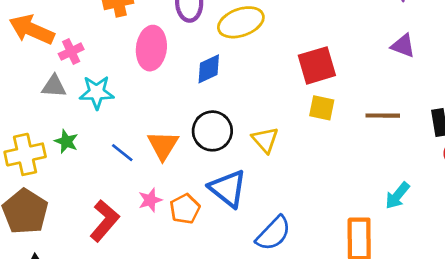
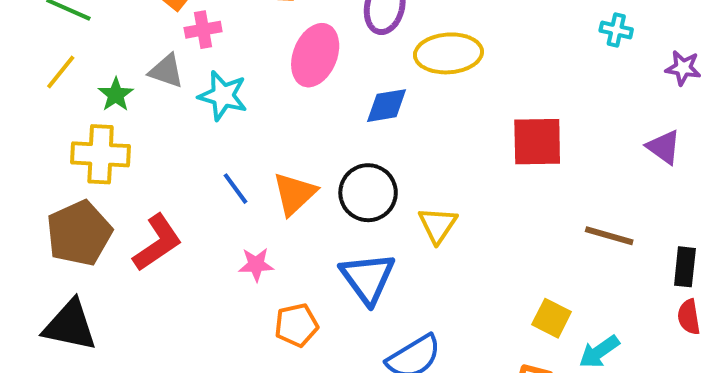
yellow square: (322, 108) -> (552, 318), moved
green star: (66, 141) -> (116, 95), moved
orange pentagon: (185, 209) -> (296, 325), moved
red L-shape: (104, 221) -> (157, 243), moved

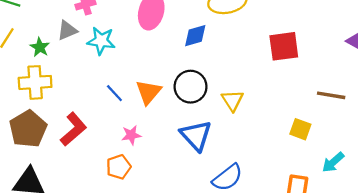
gray triangle: (166, 71) -> (67, 30), turned -35
yellow square: (552, 318) -> (300, 129), moved
orange pentagon: (296, 325) -> (119, 167), moved

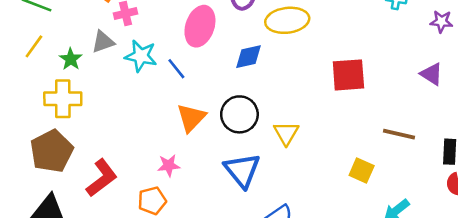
blue line: (114, 93) -> (176, 69), moved
red L-shape: (73, 129) -> (102, 178), moved

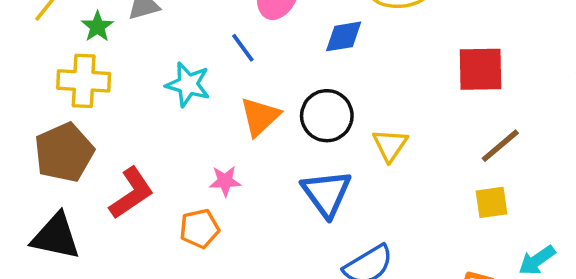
cyan star: (141, 56) -> (188, 84), moved
brown line: (399, 134) -> (500, 146), moved, turned -56
yellow square: (362, 170) -> (491, 202), turned -35

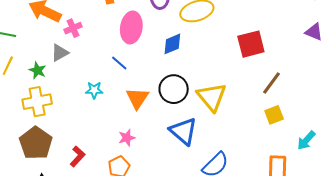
cyan star: (188, 84) -> (94, 90), size x0.7
yellow triangle: (390, 145) -> (212, 97), size x1.5
red L-shape: (131, 193) -> (78, 156), size x0.7

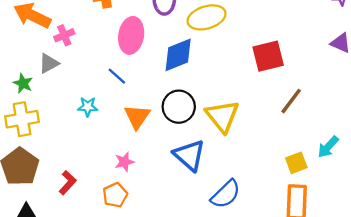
blue diamond: (172, 44) -> (178, 55), size x1.4
yellow square: (274, 115) -> (296, 163), moved
cyan arrow: (306, 140) -> (328, 147), moved

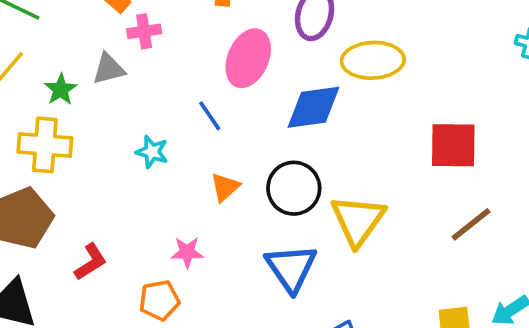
orange triangle: (137, 117) -> (225, 187), size x0.7

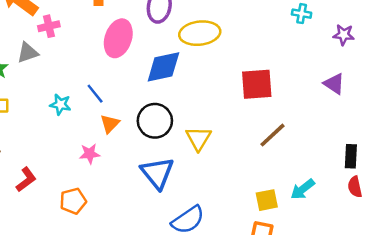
blue line: (210, 116) -> (95, 94), moved
yellow triangle: (358, 220) -> (198, 138), size x0.7
pink star: (187, 252) -> (90, 154), moved

